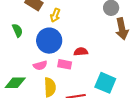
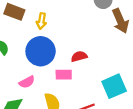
pink semicircle: (40, 65) -> (27, 82), moved
cyan square: (105, 83) -> (114, 86), turned -35

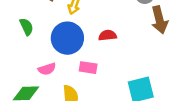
red semicircle: (79, 56) -> (108, 35), moved

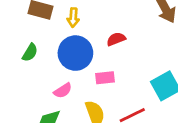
green semicircle: (26, 27) -> (30, 53), turned 72

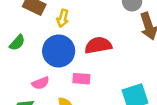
red semicircle: (116, 39) -> (98, 45), size x1.5

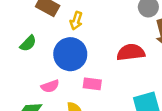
red semicircle: (98, 45) -> (131, 52), moved

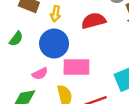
red semicircle: (131, 52) -> (94, 21), moved
pink rectangle: (92, 84) -> (76, 67), size x1.6

